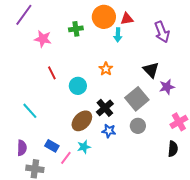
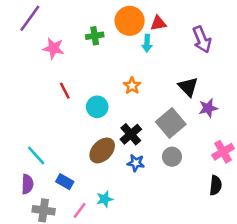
cyan line: (30, 111) -> (36, 155), moved
cyan star: (84, 147) -> (105, 199), moved
pink line: (66, 158) -> (80, 210), moved

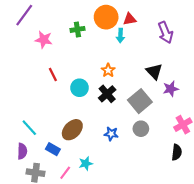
black cross: (131, 134) -> (107, 94), moved
brown ellipse: (102, 150) -> (72, 130), moved

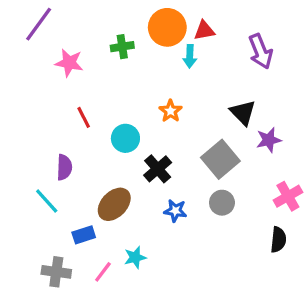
black cross: (107, 94) -> (158, 169), moved
blue rectangle: (53, 149) -> (84, 235), turned -48
purple semicircle: (22, 151) -> (64, 167), moved

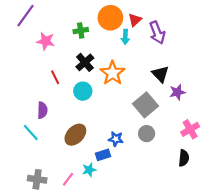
red triangle: (204, 31) -> (135, 20), turned -32
purple arrow: (261, 51) -> (157, 33), moved
orange star: (171, 111) -> (113, 73), size x1.6
black cross: (158, 169) -> (85, 62), moved
blue rectangle: (84, 235) -> (103, 155), moved

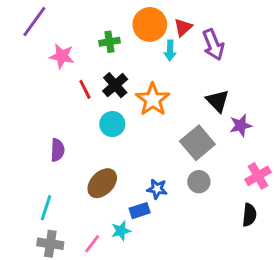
red line: (55, 77) -> (85, 89), moved
cyan line: (31, 133) -> (46, 208), moved, turned 60

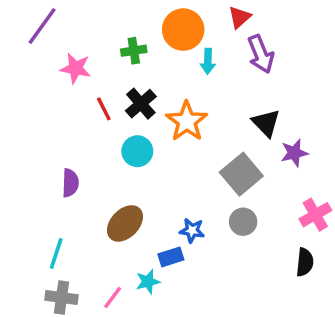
red triangle: (183, 27) -> (240, 17), moved

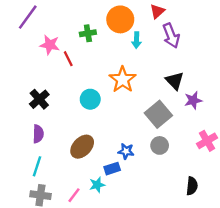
black cross: (141, 104) -> (39, 99), moved
red line: (104, 109) -> (68, 59), moved
purple semicircle: (70, 183) -> (38, 134), moved
black semicircle: (305, 262) -> (192, 186), moved

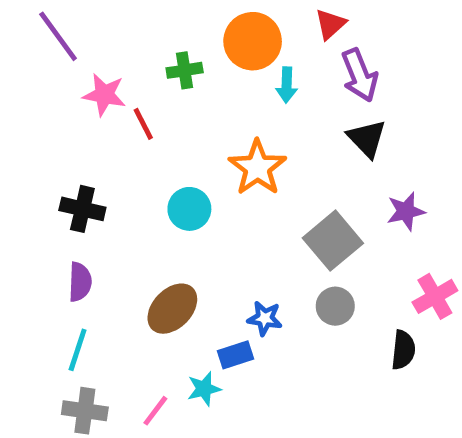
purple line: (28, 17) -> (58, 36), turned -72
black triangle: (175, 81) -> (367, 138), moved
black cross: (39, 99) -> (82, 209), turned -36
black semicircle: (192, 186) -> (403, 350), moved

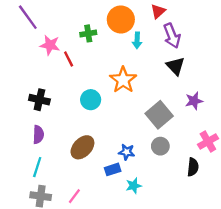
cyan star: (204, 389) -> (134, 186), moved

